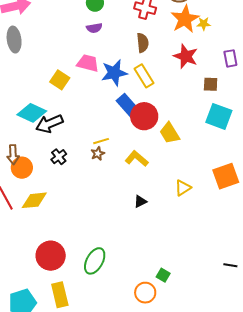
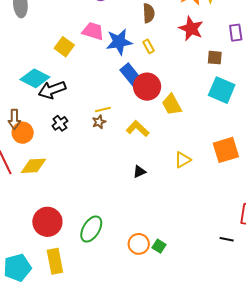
yellow rectangle: (144, 76) -> (149, 46), size x0.6
orange circle: (145, 293) -> (139, 244), moved

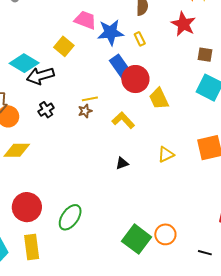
yellow square: (64, 47) -> (64, 46), moved
black line: (227, 239) -> (205, 253), moved
orange circle: (139, 244) -> (165, 234), moved
green square: (159, 246) -> (137, 239), size x2.0

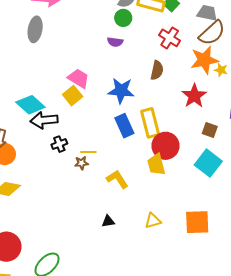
pink trapezoid: (85, 20) -> (79, 78), moved
yellow rectangle: (140, 39) -> (150, 123), moved, size x2.0
red circle: (135, 79) -> (165, 146), moved
black cross: (46, 110) -> (59, 144), moved

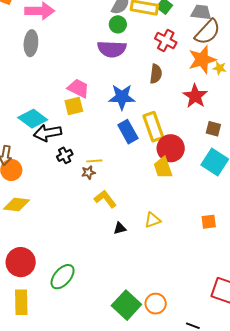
purple semicircle: (115, 42) -> (112, 49), size x1.8
yellow square: (73, 96) -> (74, 106), turned 30
yellow L-shape: (117, 179) -> (105, 199), moved
yellow triangle: (153, 221) -> (153, 220), moved
orange square: (197, 222) -> (209, 222), size x0.6

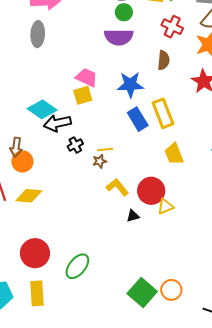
red circle: (171, 148) -> (151, 191), moved

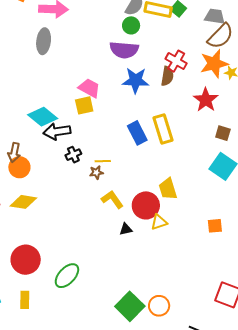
red cross: (172, 27) -> (176, 61), moved
blue star: (130, 85) -> (136, 80), moved
yellow trapezoid: (174, 154) -> (168, 189), moved
yellow rectangle: (37, 293) -> (25, 300), size x0.7

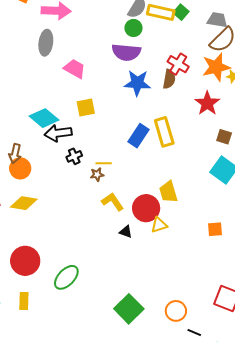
pink trapezoid: (89, 88) -> (75, 69), moved
blue rectangle: (137, 133) -> (138, 136), turned 60
black triangle: (126, 229) -> (126, 232), turned 32
orange circle: (159, 306) -> (176, 311), moved

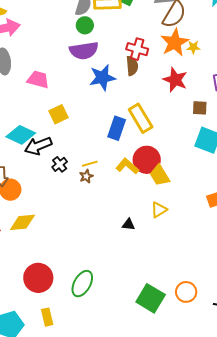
yellow L-shape: (113, 202) -> (127, 166), moved
red circle: (146, 208) -> (147, 160), moved
orange circle: (176, 311) -> (186, 292), moved

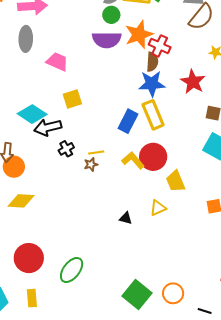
orange star: (175, 42) -> (139, 34), moved
blue star: (102, 78) -> (152, 84), moved
yellow trapezoid: (160, 175) -> (176, 181), moved

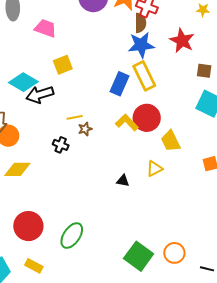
black cross: (66, 149) -> (61, 145), moved, turned -35
yellow line: (96, 153) -> (75, 117), moved
yellow rectangle: (32, 298) -> (34, 266), turned -54

